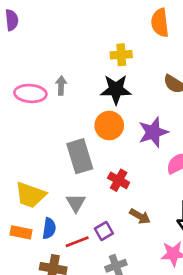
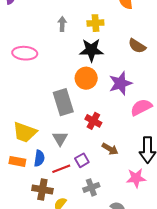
gray arrow: (61, 85) -> (62, 24), moved

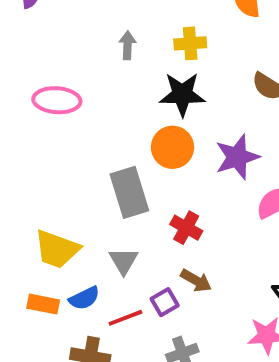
brown arrow: (110, 149) -> (196, 281), moved
blue semicircle: (39, 158) -> (84, 298), turned 56

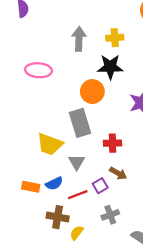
gray arrow: (127, 45) -> (79, 39), size x1.5
orange circle: (173, 147) -> (92, 92), moved
red cross: (186, 228) -> (113, 143), turned -30
yellow trapezoid: (57, 249) -> (50, 144), moved

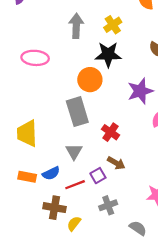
yellow cross: (115, 38) -> (113, 25), turned -30
red cross: (113, 143) -> (110, 132), turned 36
yellow trapezoid: (50, 144) -> (27, 133), moved, turned 68

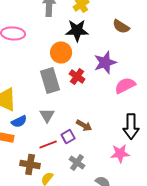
red cross: (110, 132) -> (77, 76), moved
blue semicircle: (51, 173) -> (19, 121), moved
gray cross: (108, 205) -> (77, 162), turned -35

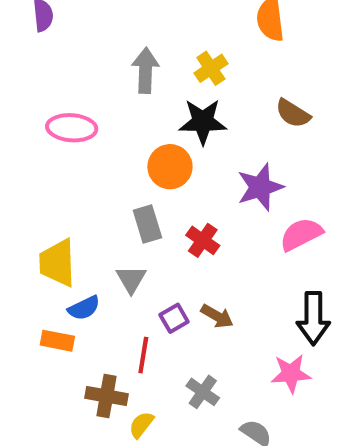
red cross: (77, 76) -> (203, 240), moved
gray rectangle: (50, 80) -> (147, 224), size x0.7
gray triangle: (47, 115) -> (131, 279), moved
purple square: (68, 136) -> (174, 318), moved
red line: (48, 144) -> (143, 355), turned -60

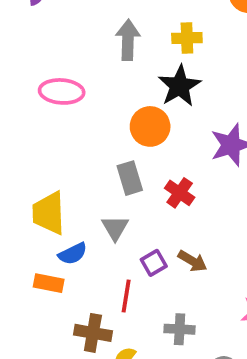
yellow cross: (211, 68) -> (187, 38), turned 32
black star: (203, 122) -> (180, 86), turned -30
gray cross: (203, 392) -> (180, 329), turned -32

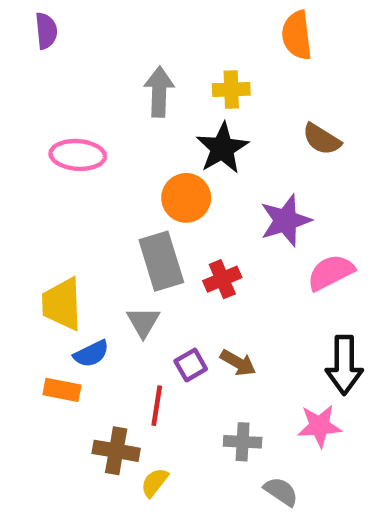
gray rectangle: (130, 178) -> (161, 261), size x1.4
red cross: (180, 193) -> (222, 279), turned 32
gray cross: (180, 329) -> (243, 442), moved

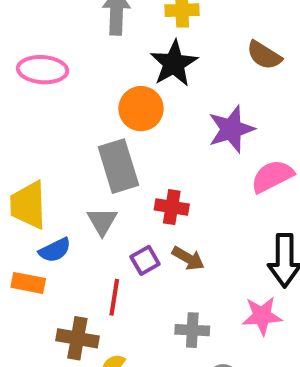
red cross: (222, 279) -> (172, 207), moved, turned 32

